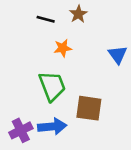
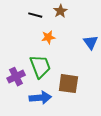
purple cross: (21, 130) -> (16, 77), moved

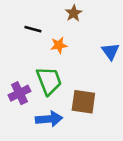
black line: (35, 15) -> (33, 29), moved

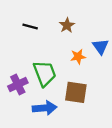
brown star: (74, 13) -> (67, 25), moved
orange star: (59, 45) -> (78, 57), moved

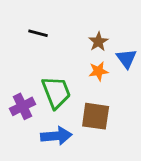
brown star: (67, 25) -> (98, 42), moved

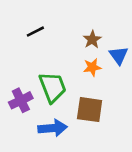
black line: (38, 33) -> (35, 32), turned -42

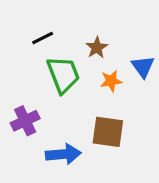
brown star: (92, 40) -> (97, 48), moved
green trapezoid: (53, 87) -> (63, 75), moved

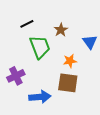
orange star: (111, 81) -> (70, 61), moved

